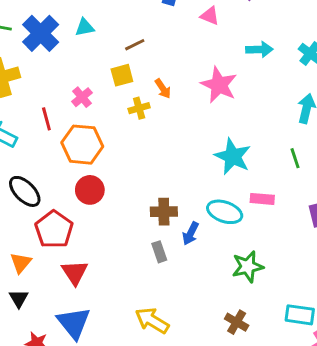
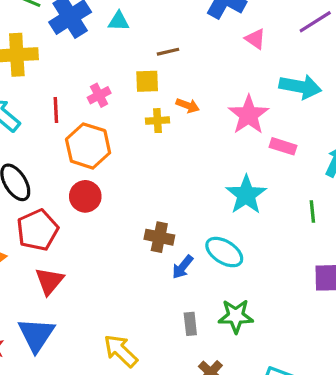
cyan arrow: (259, 50) -> (300, 87), size x1.4
orange arrow: (163, 89) -> (188, 106), turned -48
pink rectangle: (262, 199) -> (283, 146), moved
gray rectangle: (159, 252) -> (190, 324), moved

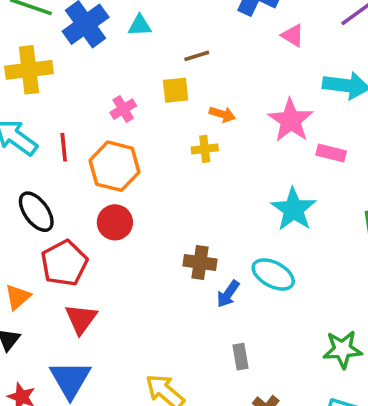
red line: (56, 110) -> (64, 147), moved
yellow cross: (157, 121) -> (205, 149), moved
green star: (236, 316) -> (343, 349), moved

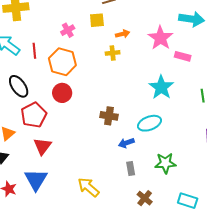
orange arrow: (222, 114) -> (123, 34), turned -32
cyan ellipse: (273, 274) -> (149, 123), turned -50
blue arrow: (228, 294) -> (126, 143), moved, turned 35
green star: (343, 349) -> (165, 163), moved

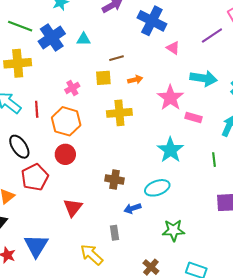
orange arrow: (123, 34) -> (135, 80), moved
yellow cross: (113, 53) -> (119, 113), size x1.6
red triangle: (42, 146) -> (73, 207), moved
gray rectangle: (131, 168) -> (115, 233), moved

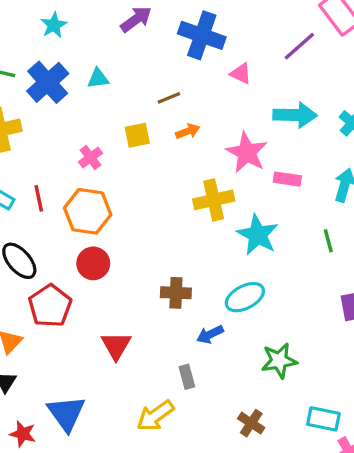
brown line: (116, 58) -> (169, 98), moved
yellow cross: (119, 113) -> (214, 200), moved
yellow arrow: (92, 255) -> (155, 416), turned -70

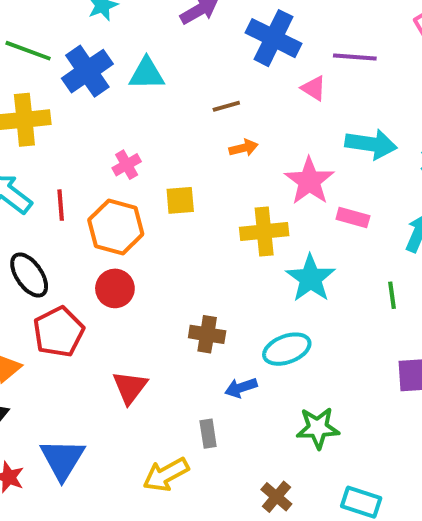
purple line: (299, 46) -> (355, 57), moved, turned 39
cyan triangle: (98, 78) -> (147, 74), size x1.4
yellow square: (137, 135) -> (180, 200), moved

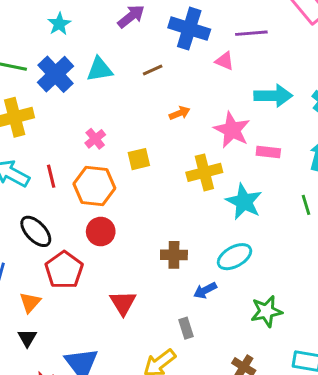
brown line: (226, 106) -> (153, 70), moved

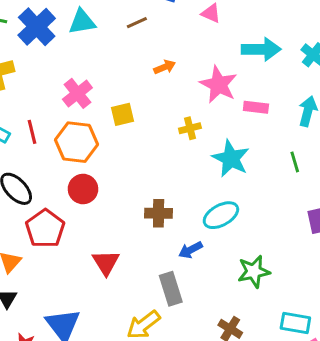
pink cross: (95, 139) -> (77, 93), size x1.4
yellow cross: (204, 172) -> (190, 128), size x0.6
gray rectangle: (186, 328) -> (171, 289), size x1.5

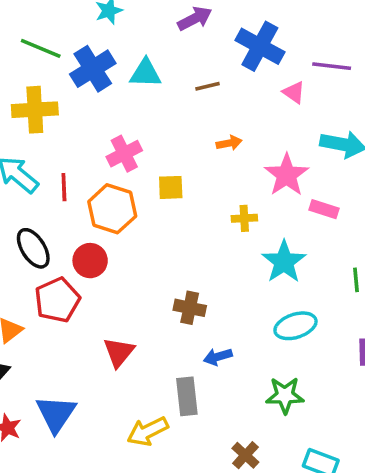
red circle: (83, 189) -> (90, 261), moved
cyan ellipse: (221, 215) -> (295, 326), moved

